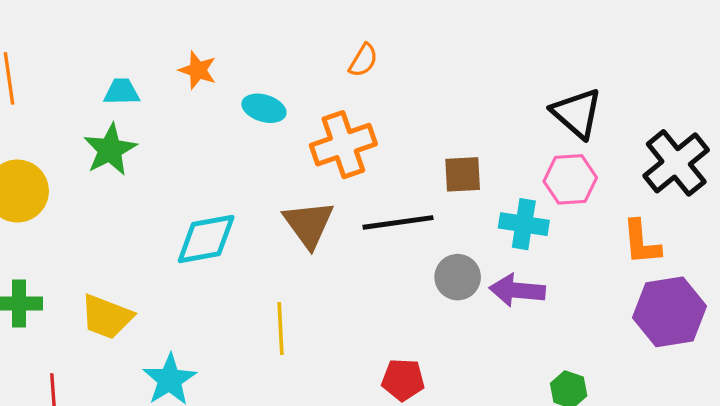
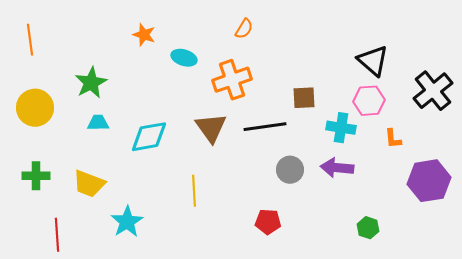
cyan trapezoid: (122, 92) -> (98, 123), moved
orange L-shape: (641, 242) -> (393, 139), moved, size x0.7
gray circle: (458, 277) -> (290, 170), moved

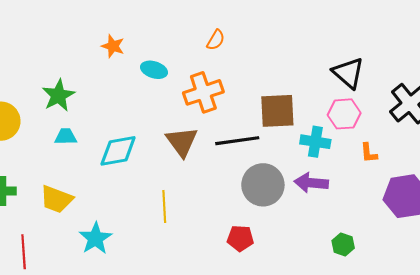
brown square: (304, 98) -> (277, 111), size x1.5
gray circle: (290, 170) -> (263, 185), size x1.5

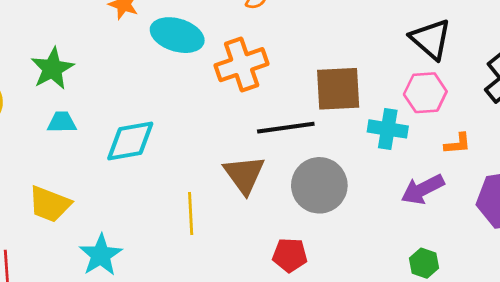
cyan ellipse: (154, 70) -> (177, 35), size x1.5
brown triangle: (182, 142) -> (244, 175), moved
orange L-shape: (369, 153) -> (458, 144), turned -90
purple arrow: (311, 183) -> (423, 189), moved, turned -32

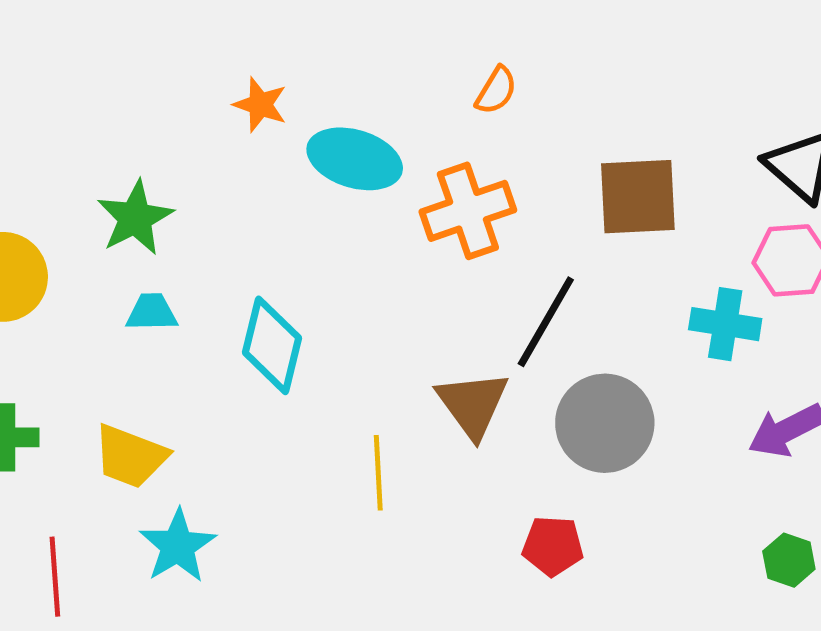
brown square: (338, 89) -> (638, 197), moved
black line: (286, 128) -> (546, 322), turned -52
cyan diamond: (130, 141) -> (272, 345), turned -66
cyan star: (101, 255) -> (178, 546), moved

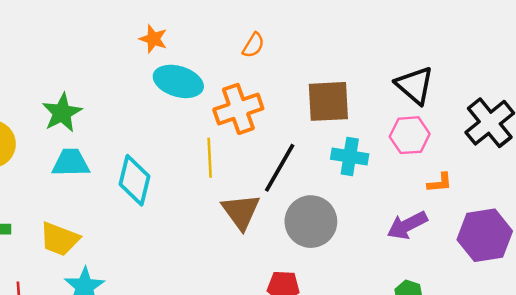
orange star: (260, 105) -> (153, 39), moved
cyan trapezoid: (152, 312) -> (71, 163), size x1.4
cyan cross: (725, 324) -> (350, 156), moved
yellow line: (378, 473) -> (210, 158), moved

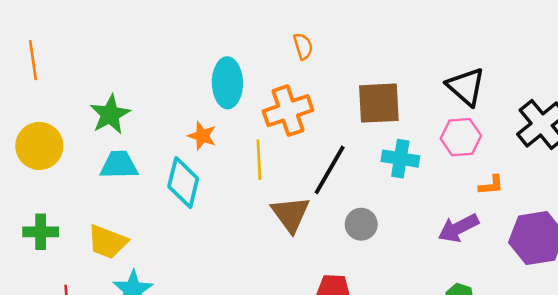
orange star: (153, 39) -> (202, 136), moved
orange semicircle: (253, 45) -> (303, 46), turned -48
cyan ellipse: (178, 81) -> (227, 83), turned 72
gray circle: (311, 222) -> (361, 224), size x0.6

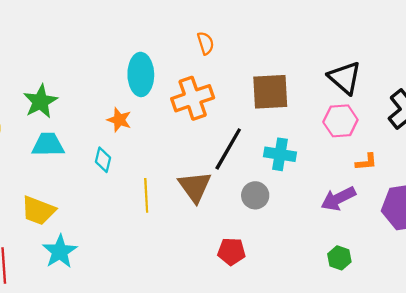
cyan cross: (400, 159) -> (280, 154), moved
yellow line: (259, 160) -> (146, 195), moved
cyan diamond: (183, 183) -> (103, 160), size x0.6

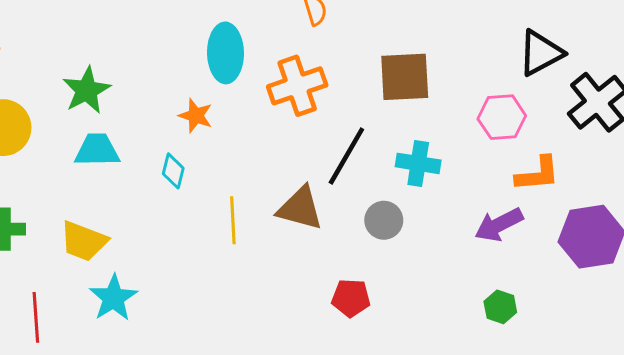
black triangle: (345, 78) -> (541, 53), moved, turned 51
orange L-shape: (366, 162) -> (538, 174), size x1.5
brown triangle: (195, 187) -> (300, 208), turned -39

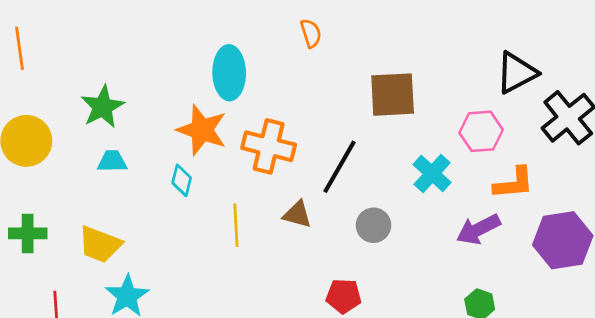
orange cross: (297, 86) -> (269, 146), moved, turned 33
orange star: (196, 116) -> (202, 130), size x1.6
cyan trapezoid: (97, 150) -> (112, 161), size x0.7
cyan cross: (418, 163) -> (432, 174), moved, turned 33
brown triangle: (300, 208) -> (297, 214), size x0.7

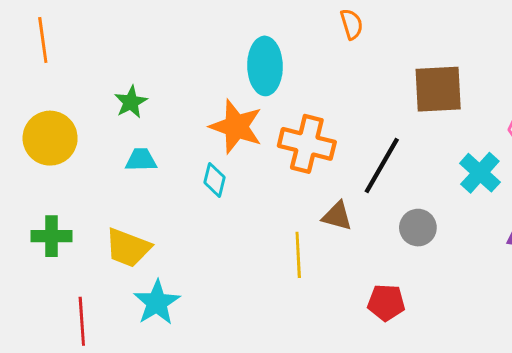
green star: (103, 107) -> (131, 102), size x0.7
yellow line: (236, 225) -> (298, 255), moved

